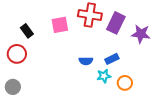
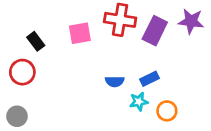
purple star: (141, 34) -> (191, 21), moved

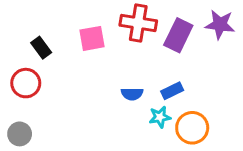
orange circle: (167, 111) -> (192, 128), size x1.4

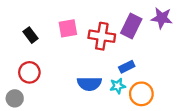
red cross: (138, 23) -> (102, 36), moved
red circle: (26, 83) -> (29, 72), moved
blue semicircle: (132, 94) -> (89, 84), moved, size x1.5

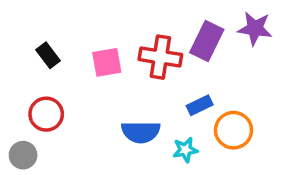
pink square: (68, 28) -> (107, 62), moved
cyan star: (118, 86) -> (185, 150), moved
orange circle: (141, 94) -> (234, 130), moved

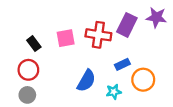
black rectangle: (48, 55) -> (34, 44), moved
blue semicircle: (141, 132) -> (86, 81), turned -60
gray circle: (23, 155) -> (27, 95), moved

